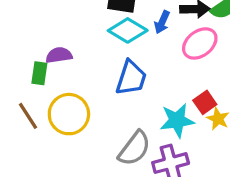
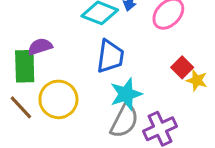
green rectangle: (39, 73) -> (25, 66), size x1.5
cyan star: (177, 120) -> (126, 94), moved

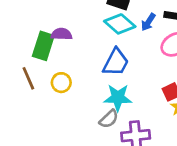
yellow circle: (58, 99) -> (61, 83), size x0.6
gray semicircle: (124, 121) -> (109, 119), size x0.7

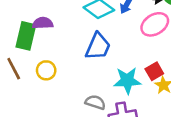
cyan star: (118, 98) -> (127, 80), moved
gray semicircle: (109, 119) -> (95, 102), turned -114

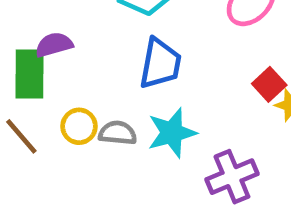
cyan star: (127, 80) -> (172, 133), moved
gray semicircle: (95, 102) -> (118, 133), moved

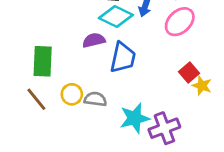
purple semicircle: (54, 45) -> (94, 40), moved
cyan star: (172, 133) -> (135, 118), moved

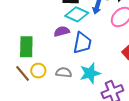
yellow circle: (72, 94) -> (38, 71), moved
cyan star: (135, 118) -> (90, 73), moved

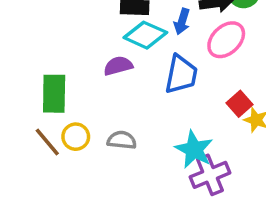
blue trapezoid: (82, 43) -> (181, 74), moved
cyan star: (90, 73) -> (194, 149), moved, turned -30

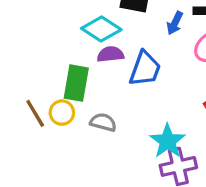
cyan diamond: (145, 35) -> (101, 29), moved
blue trapezoid: (181, 74) -> (145, 69), moved
green rectangle: (54, 94) -> (76, 83), moved

